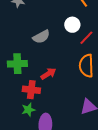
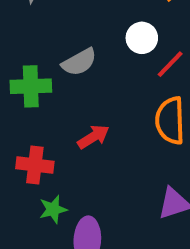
green cross: (17, 64) -> (31, 86), moved
red cross: (31, 90) -> (35, 165), moved

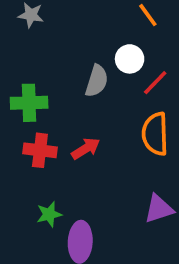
gray semicircle: (79, 62) -> (97, 81), moved, turned -44
red cross: (35, 165) -> (40, 150), moved

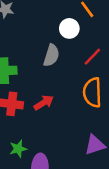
white circle: (130, 59) -> (69, 28), moved

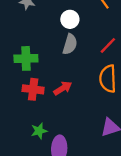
white circle: (69, 28) -> (70, 19), moved

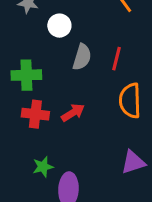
white circle: (70, 19) -> (59, 26), moved
red line: (108, 45) -> (117, 59), moved, turned -30

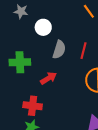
red arrow: (73, 113) -> (49, 78), moved
red cross: (35, 114) -> (33, 106), moved

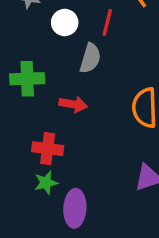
red line: (84, 51) -> (107, 22), moved
red arrow: (49, 78) -> (73, 104), turned 42

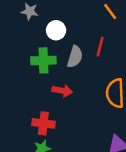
red line: (107, 22) -> (100, 47), moved
green cross: (27, 79) -> (43, 60), moved

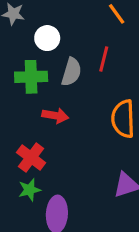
red cross: (43, 123) -> (31, 158), turned 30

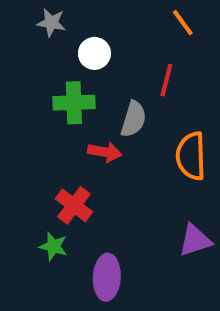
gray semicircle: (71, 72) -> (133, 119), moved
green star: (29, 190) -> (53, 246), moved, turned 30

